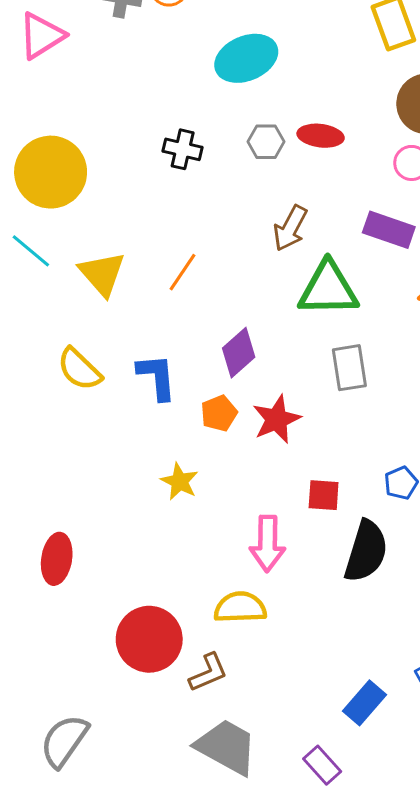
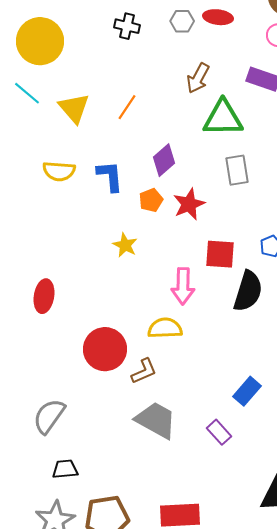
yellow semicircle: (79, 369) -> (59, 171), turned -40
red square: (324, 495) -> (220, 254), size x1.4

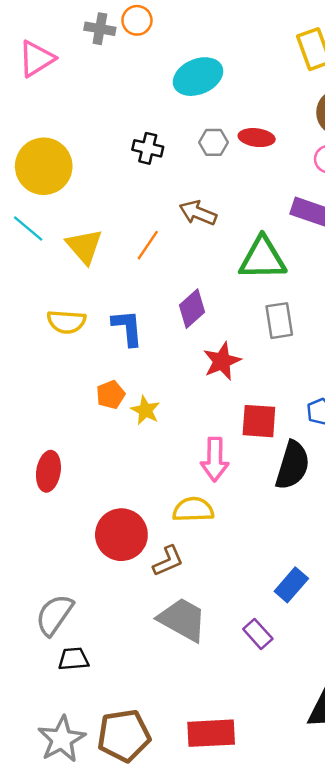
brown arrow: (198, 78) -> (198, 213), moved, turned 84
orange pentagon: (151, 200) -> (111, 395), moved
black trapezoid: (65, 469) -> (74, 659), moved

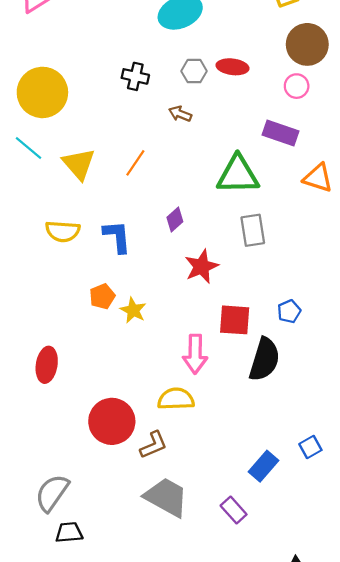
brown arrow: (198, 213) -> (180, 114), moved, size x0.7
purple diamond: (192, 309) -> (175, 220), size x0.7

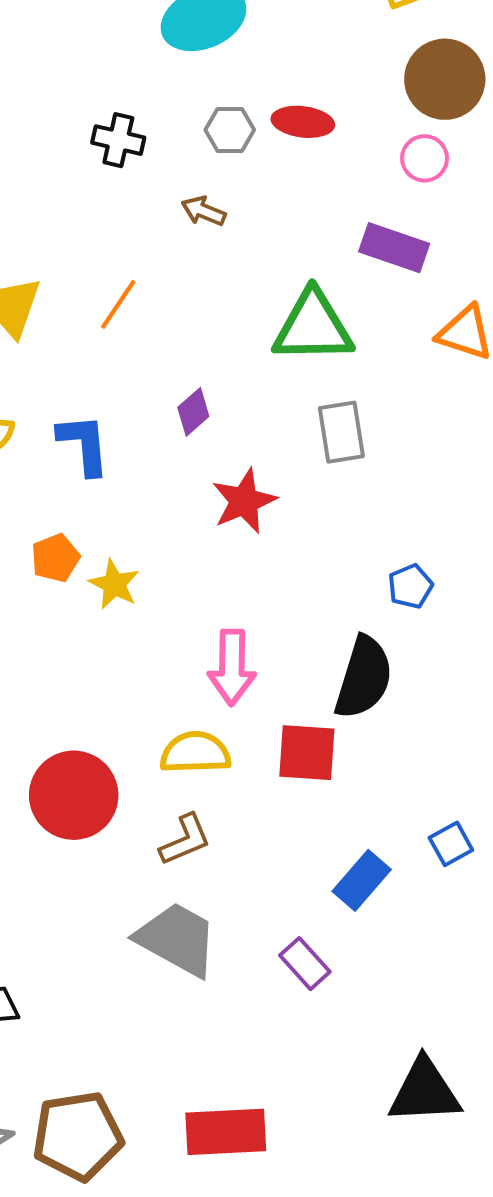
red square: (235, 320) -> (307, 753), moved
brown L-shape: (153, 445) -> (185, 840), moved

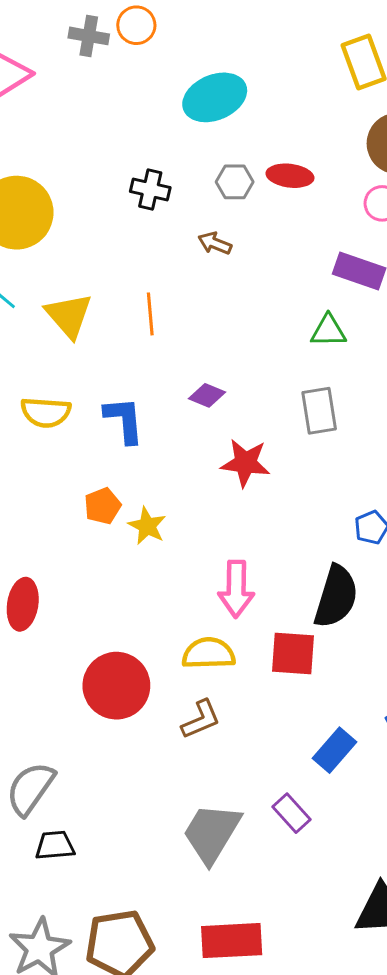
orange line: (118, 304) -> (150, 314), turned -39
green triangle: (313, 327) -> (328, 331), moved, size x0.6
purple diamond: (193, 412) -> (207, 395), turned 64
red star: (244, 501) -> (245, 463), turned 30
gray trapezoid: (177, 939) -> (212, 833), moved, turned -88

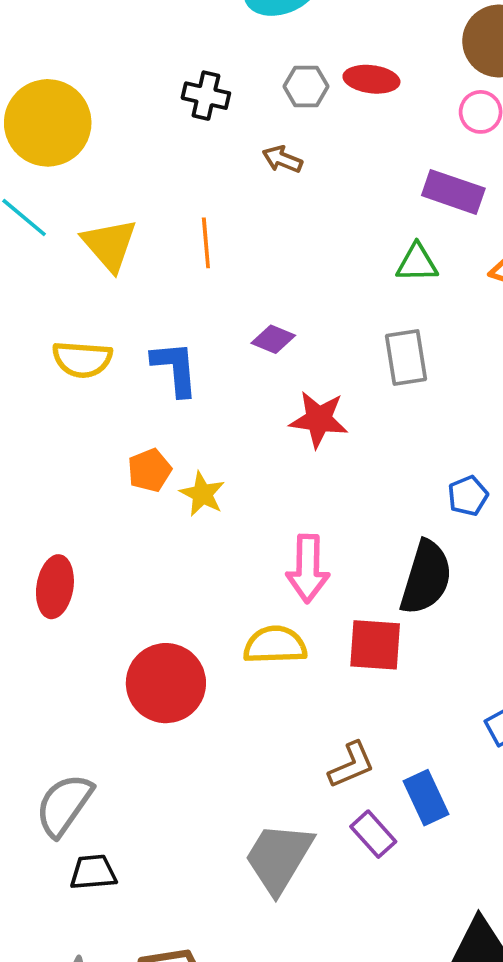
brown L-shape: (201, 719) -> (351, 765), moved
blue rectangle: (334, 750) -> (426, 798), moved, turned -66

